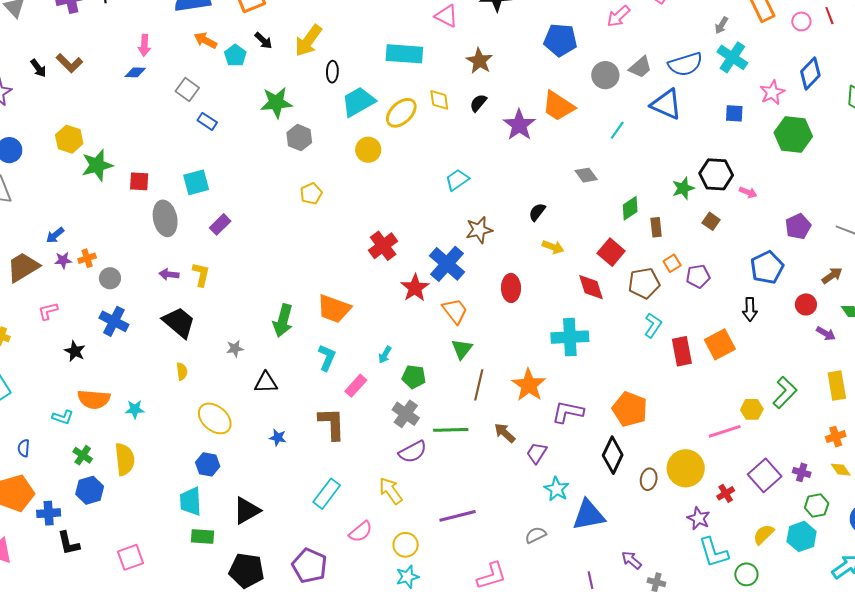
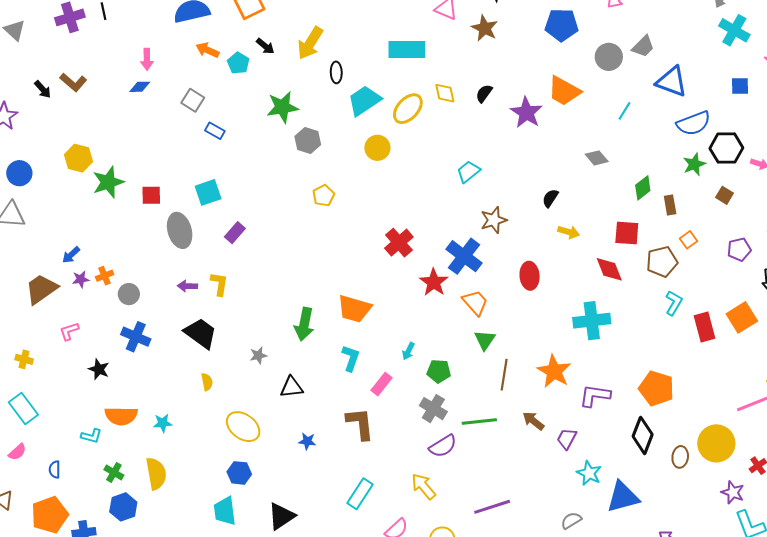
brown star: (479, 61) -> (485, 28), moved
blue semicircle: (685, 64) -> (694, 123), moved
red square: (611, 252) -> (627, 233), turned -32
purple pentagon: (698, 276) -> (739, 249), moved

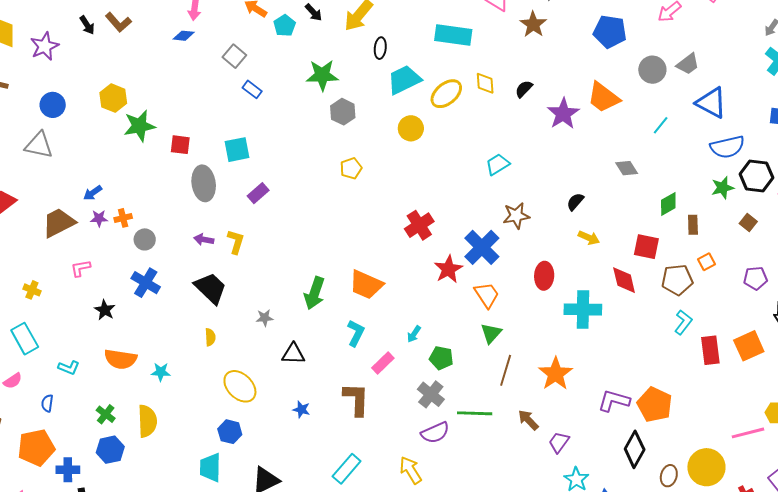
cyan cross: (592, 321) -> (583, 309), moved
purple L-shape: (595, 396) -> (614, 401), moved
cyan L-shape: (91, 436) -> (69, 368), moved

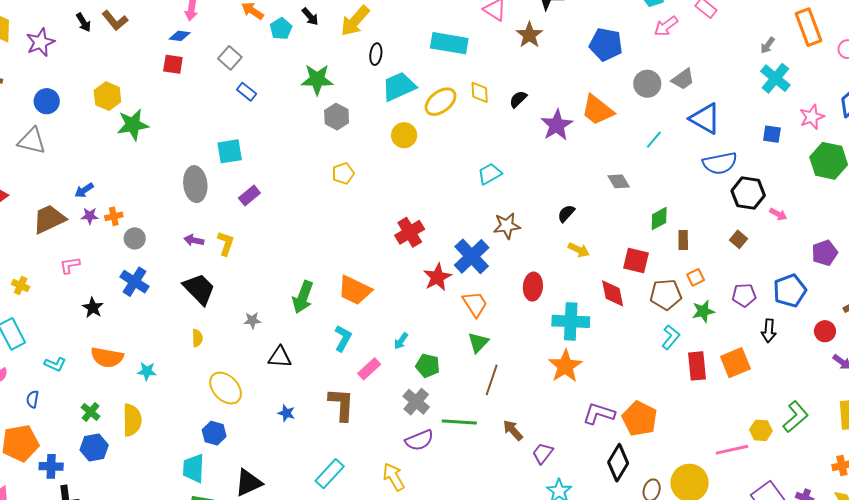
red square: (180, 145) -> (173, 64), moved
green star: (723, 188) -> (703, 311), moved
orange star: (555, 374) -> (565, 366), moved

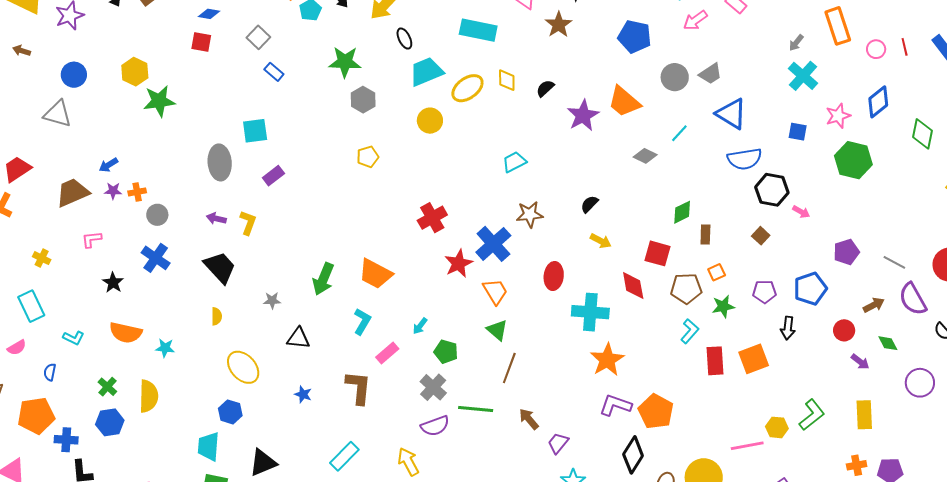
black ellipse: (376, 54) -> (404, 39), turned -35
gray diamond: (619, 181) -> (645, 156), moved, turned -35
green triangle: (478, 342) -> (497, 330), turned -35
orange star: (565, 366) -> (607, 360), moved

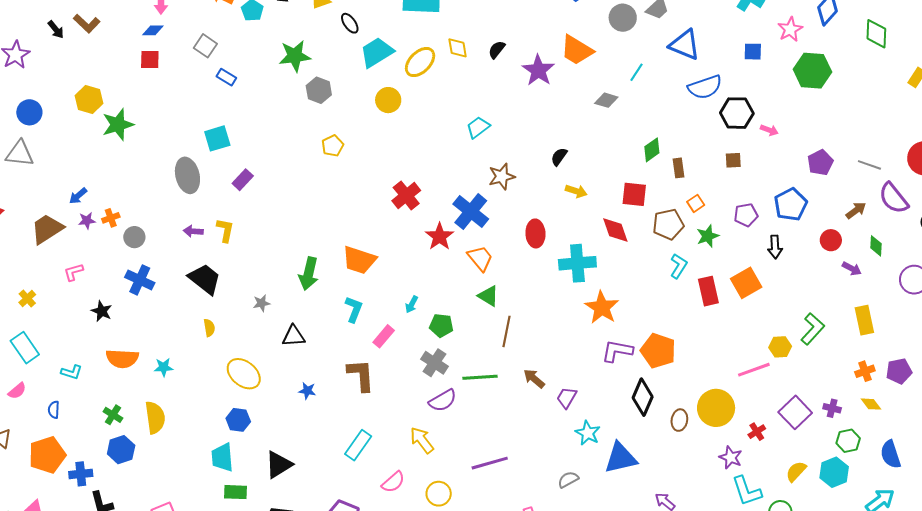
brown square: (761, 236) -> (733, 160), turned -36
yellow cross: (42, 258) -> (27, 298), turned 30
green diamond: (888, 343) -> (876, 246), turned 40

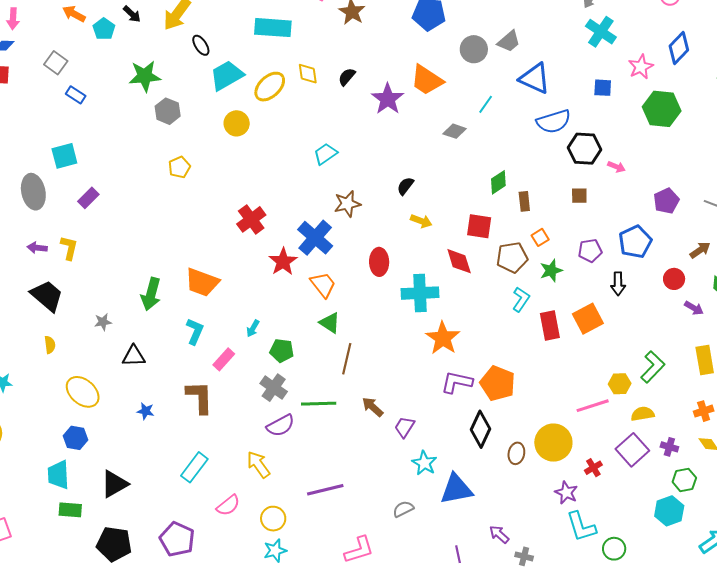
yellow semicircle: (796, 471) -> (643, 414), moved, turned 35

